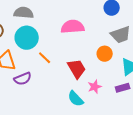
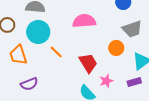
purple semicircle: (23, 79) -> (29, 84), moved

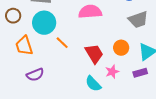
orange circle: (116, 48) -> (121, 48), moved

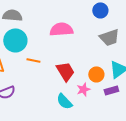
orange line: (62, 43) -> (33, 60), turned -32
orange circle: (121, 48) -> (96, 74), moved

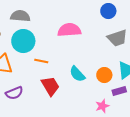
red trapezoid: (65, 71) -> (50, 86), moved
pink star: (83, 89) -> (102, 106), moved
cyan semicircle: (64, 101) -> (77, 74), moved

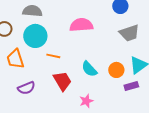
pink star: (102, 106) -> (86, 101), moved

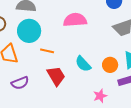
pink star: (86, 101) -> (100, 96), moved

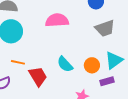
orange line: (47, 51) -> (18, 62), moved

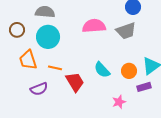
gray trapezoid: (105, 28) -> (126, 31), moved

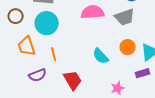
orange line: (55, 68) -> (54, 54), turned 64
orange circle: (129, 71) -> (128, 47), moved
red trapezoid: (75, 82) -> (73, 80), moved

